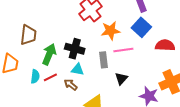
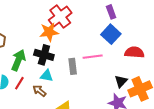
orange star: (111, 31) -> (49, 32), moved
red line: (50, 77) -> (19, 83), turned -32
black triangle: (121, 79) -> (121, 81), moved

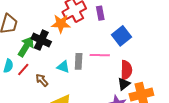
purple rectangle: (111, 12) -> (100, 13), moved
red semicircle: (134, 52) -> (126, 70), moved, turned 78
black cross: (44, 55) -> (41, 40), moved
cyan triangle: (47, 76) -> (63, 67), moved

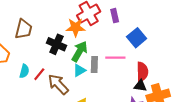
green arrow: (26, 47) -> (79, 51), moved
cyan triangle: (63, 67) -> (79, 70), turned -48
brown arrow: (42, 80) -> (58, 84), size x1.6
black triangle: (124, 84) -> (140, 86), turned 48

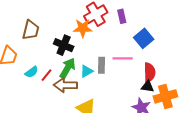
green arrow: (79, 51) -> (68, 68), moved
cyan semicircle: (24, 71) -> (32, 72), turned 40
brown arrow: (58, 84) -> (65, 85), turned -45

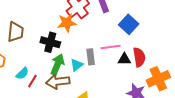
red line: (47, 75) -> (32, 81), moved
black triangle: (147, 86) -> (124, 59), moved

